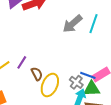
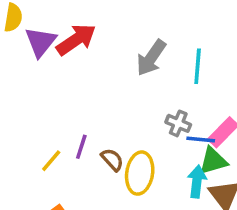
cyan line: (93, 24) -> (198, 66), moved
gray cross: (76, 82) -> (178, 123), moved

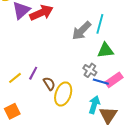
cyan line: (198, 66) -> (100, 24), moved
green triangle: (213, 161) -> (105, 50), moved

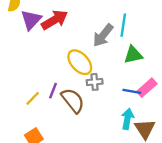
gray cross: (90, 70) -> (95, 82), moved, turned -32
brown semicircle: (49, 84) -> (73, 100), size x1.6
yellow ellipse: (63, 94) -> (80, 62), moved, turned -55

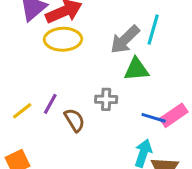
green triangle: (133, 55) -> (136, 69), moved
yellow ellipse: (80, 62) -> (63, 39), moved, turned -56
brown semicircle: (73, 100) -> (75, 120), size x0.7

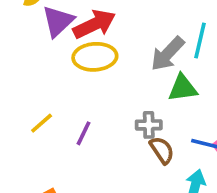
yellow line: (22, 111) -> (42, 123), moved
brown semicircle: (75, 120) -> (162, 150), moved

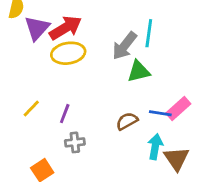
gray cross: (149, 125) -> (75, 142), moved
brown semicircle: (162, 150) -> (127, 121), turned -80

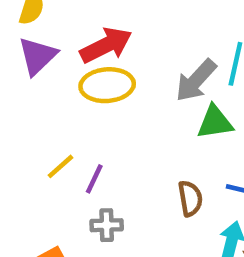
purple triangle: (37, 28) -> (37, 56), moved
yellow line: (31, 109) -> (60, 166), moved
brown semicircle: (127, 121) -> (190, 198), turned 105

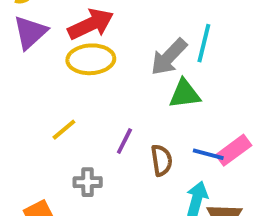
yellow line: (60, 166) -> (64, 130), moved
purple line: (94, 179) -> (124, 141), moved

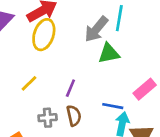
yellow ellipse: (91, 59) -> (44, 35), turned -64
blue line: (208, 154) -> (113, 106), moved
brown semicircle: (162, 160) -> (74, 116), moved

